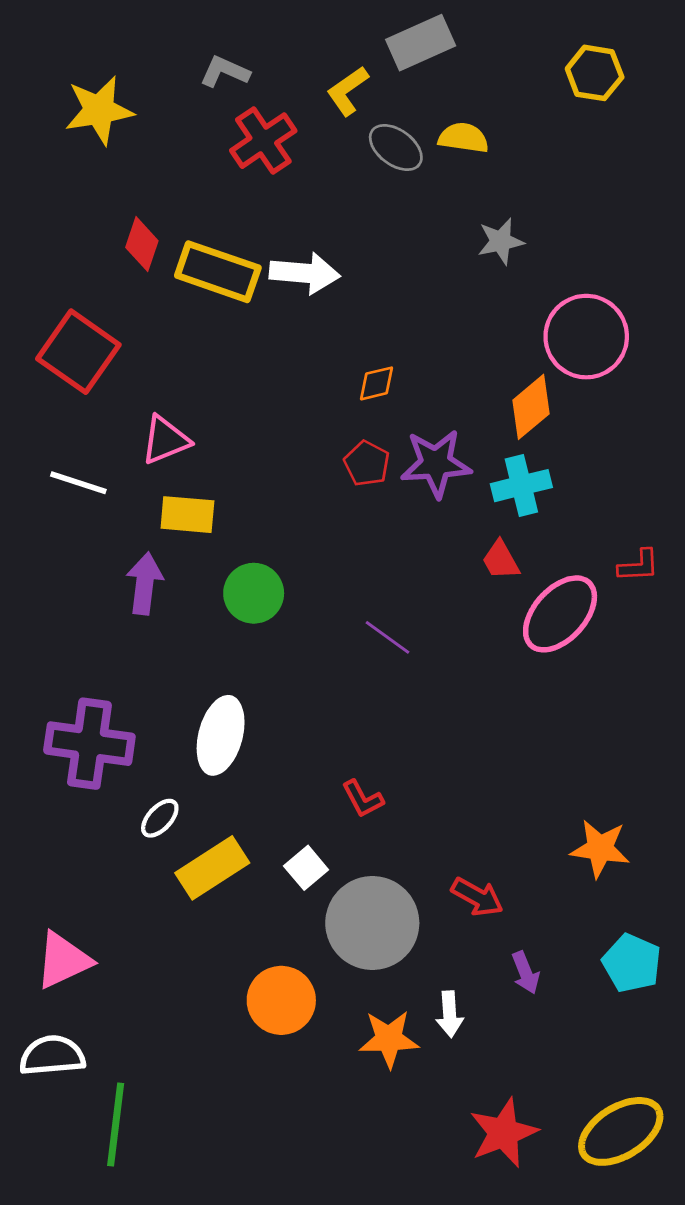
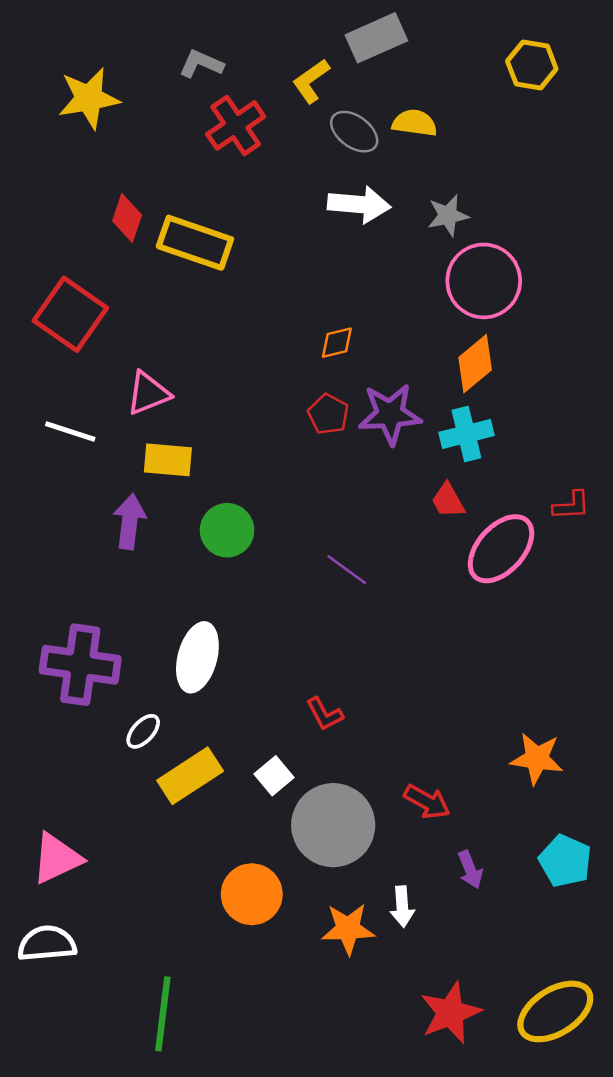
white arrow: (305, 273) -> (359, 204), moved
pink circle: (586, 337) -> (484, 281), moved
green line: (116, 1125) -> (163, 1014), moved

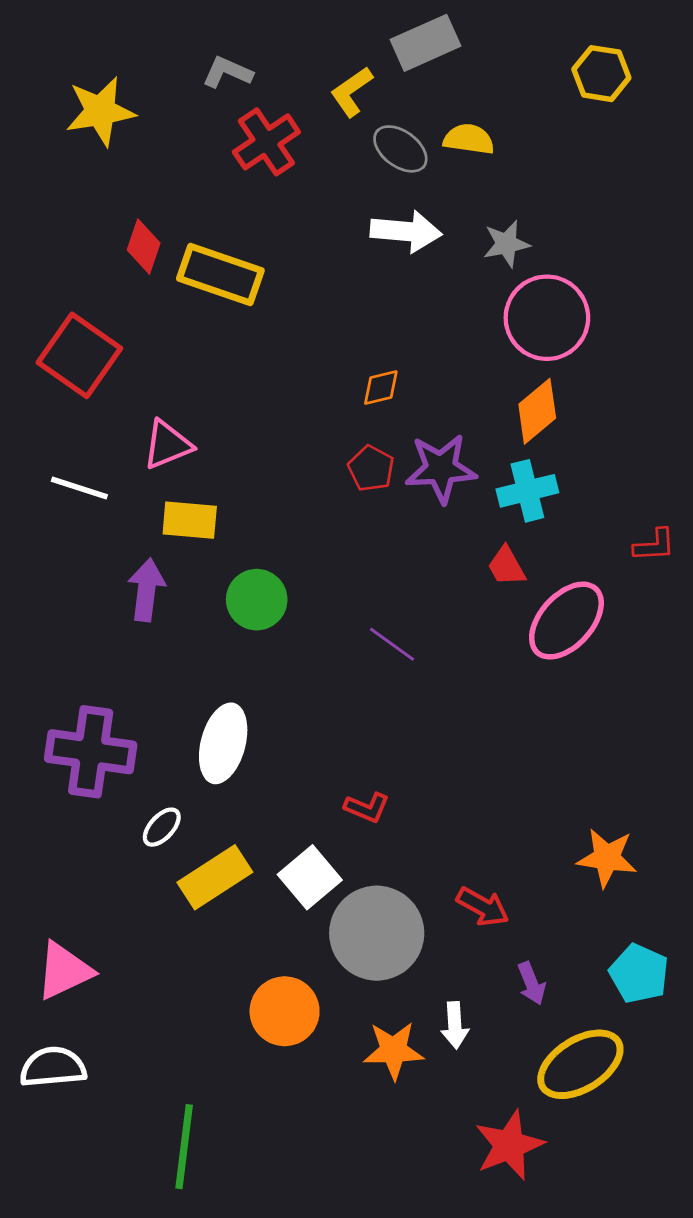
red L-shape: (571, 506) -> (654, 545), moved
red L-shape: (325, 714) -> (367, 808), turned -39
white square: (274, 776) -> (310, 877), size x1.4
yellow ellipse: (555, 1011) -> (580, 1064), moved

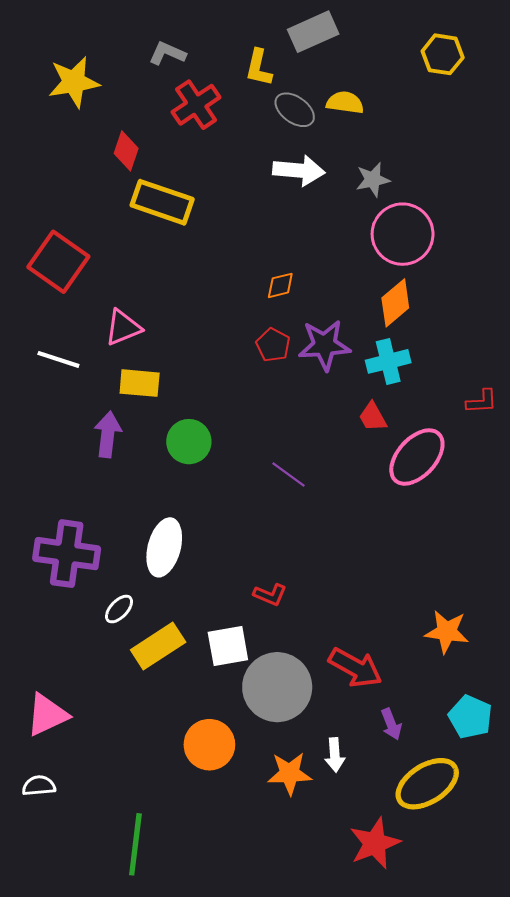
yellow L-shape: (352, 92) -> (259, 68), turned -42
red diamond: (144, 247) -> (126, 151), moved
white square: (310, 877) -> (228, 646), turned 30
red arrow: (483, 907) -> (355, 668), size x1.4
white semicircle: (53, 1067) -> (39, 786), size x0.7

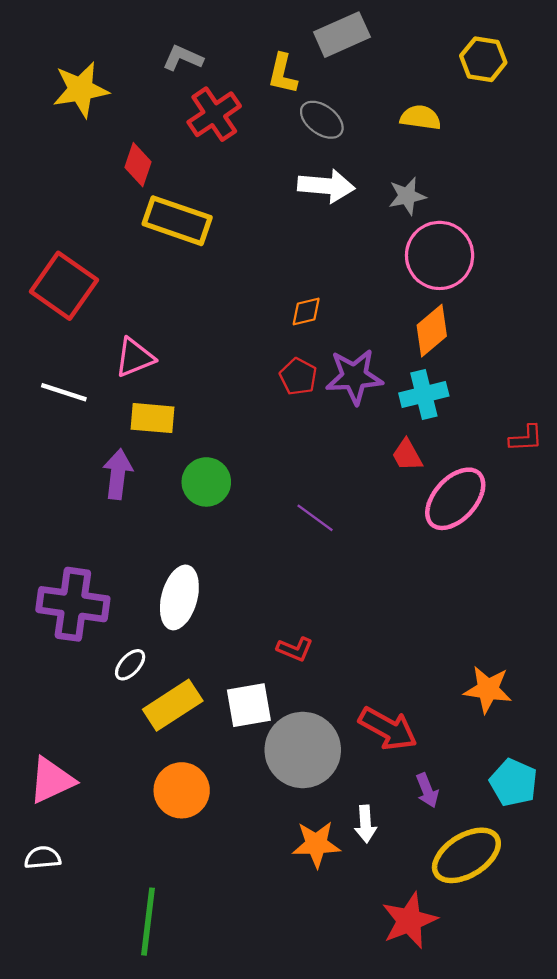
yellow semicircle: (345, 103) -> (420, 118), moved
orange circle: (209, 745) -> (182, 790), moved

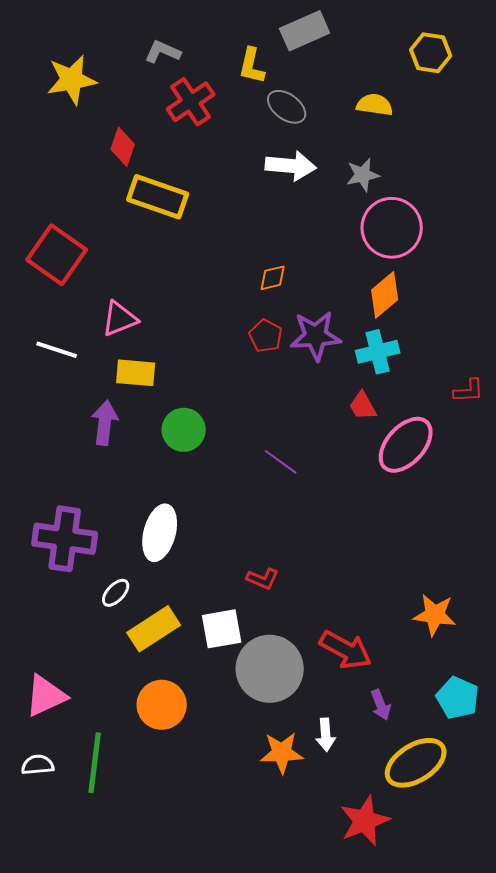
green line: (148, 922) -> (95, 763), moved

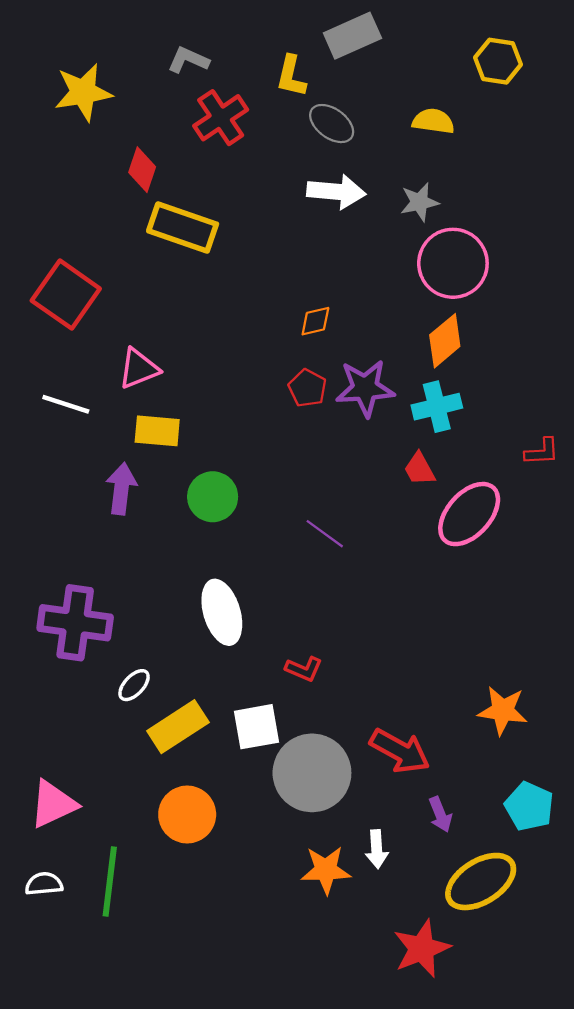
white ellipse: (160, 533) -> (222, 612), moved, turned -32

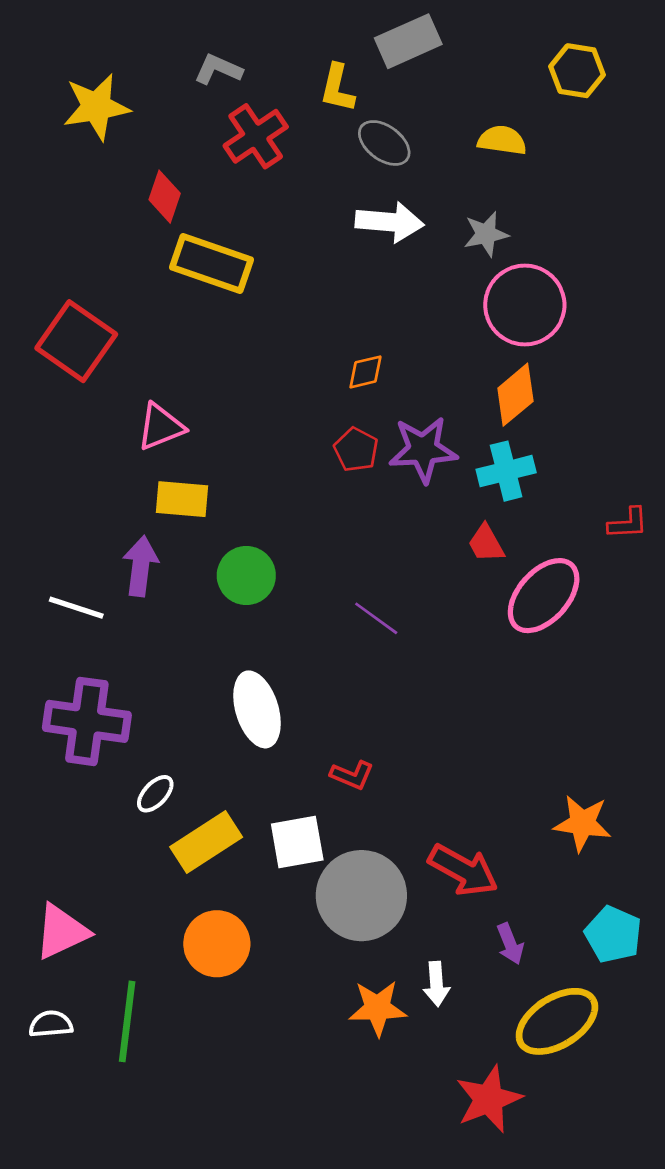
white line: (66, 404) -> (76, 608), moved

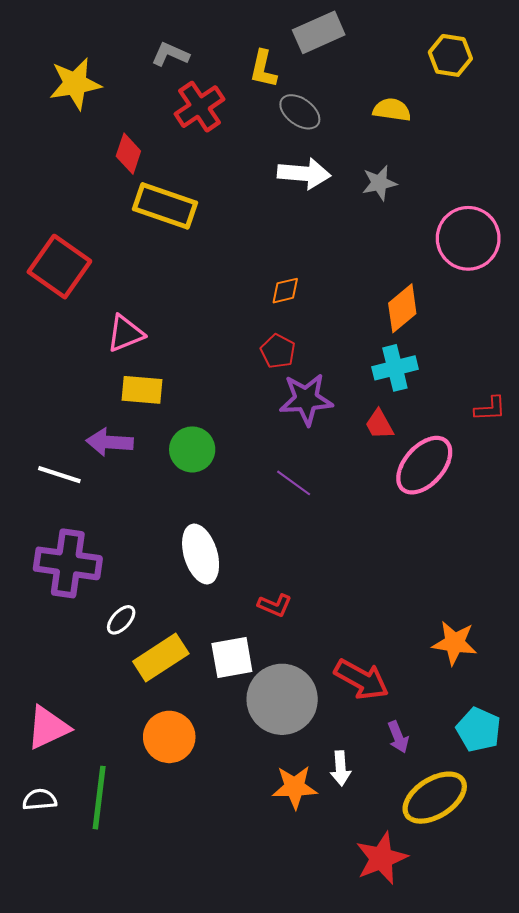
pink circle: (525, 305) -> (468, 238), moved
purple star: (423, 450) -> (306, 399), moved
purple arrow: (140, 566) -> (110, 442), turned -93

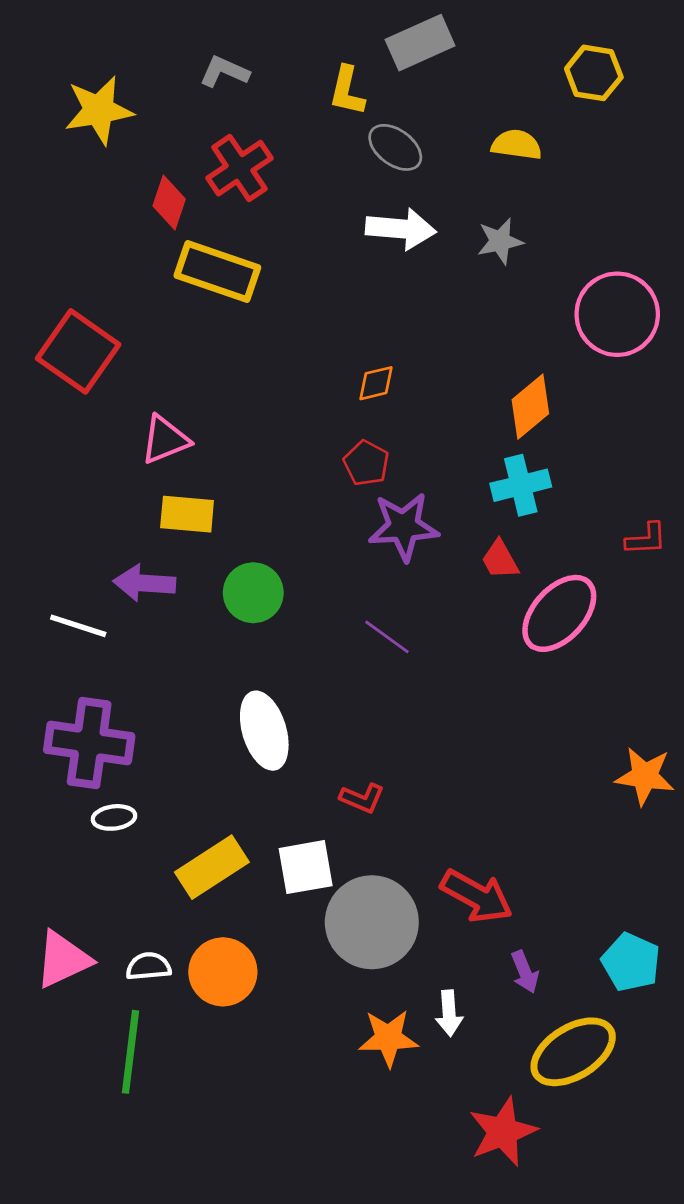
red cross: (200, 107) -> (239, 168), moved
white ellipse: (121, 620) -> (114, 817), moved, turned 40
orange star: (455, 643) -> (645, 776), moved
white semicircle: (40, 800) -> (148, 966), moved

